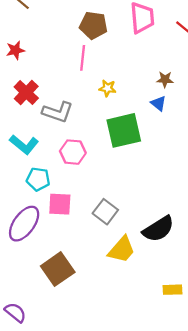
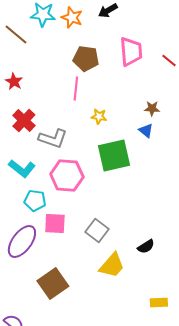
red star: (15, 50) -> (14, 82), turned -30
pink hexagon: (73, 152) -> (67, 176), size x1.4
black semicircle: (158, 229) -> (146, 246), size x0.6

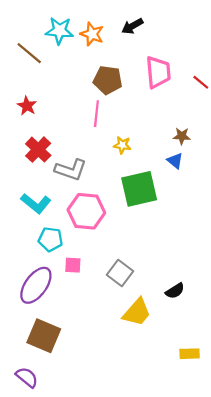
pink square: (55, 224) -> (73, 265), size x0.7
brown square: (53, 284) -> (44, 336), moved, turned -32

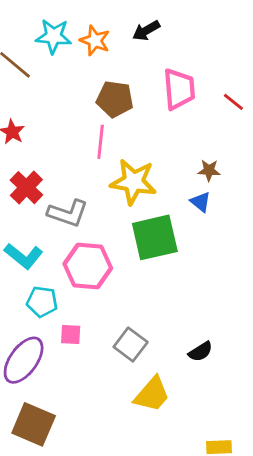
yellow star: (122, 145) -> (133, 182), size x2.0
black semicircle: (175, 291) -> (200, 352), moved

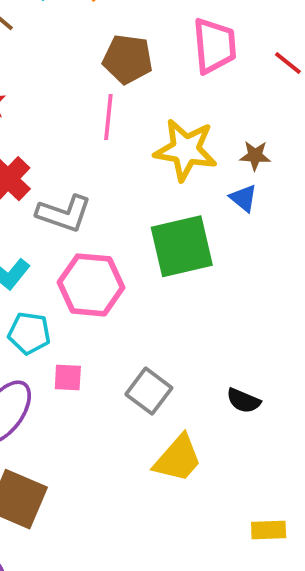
yellow star: (133, 182) -> (186, 150), moved
black semicircle: (200, 352) -> (243, 401), turned 55

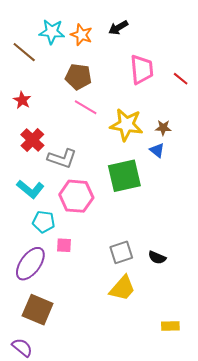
brown pentagon: (128, 59) -> (78, 77), moved
pink line: (108, 117) -> (86, 107), turned -65
gray square: (149, 391) -> (121, 252), moved, turned 35

